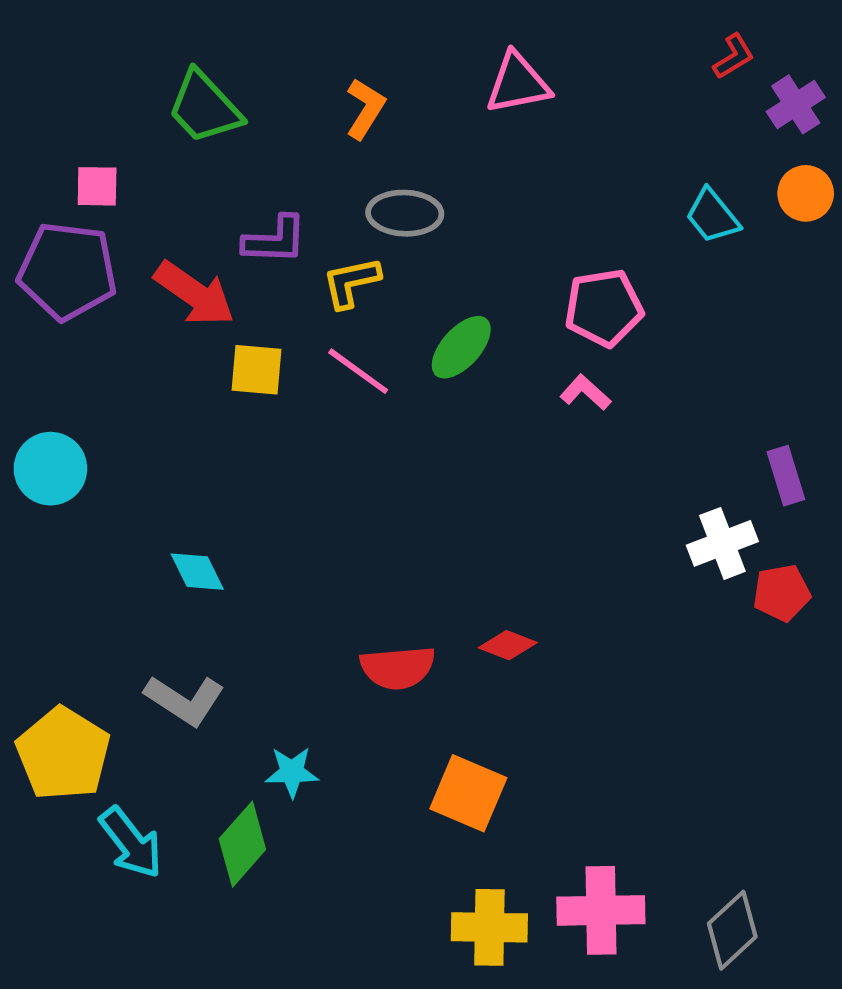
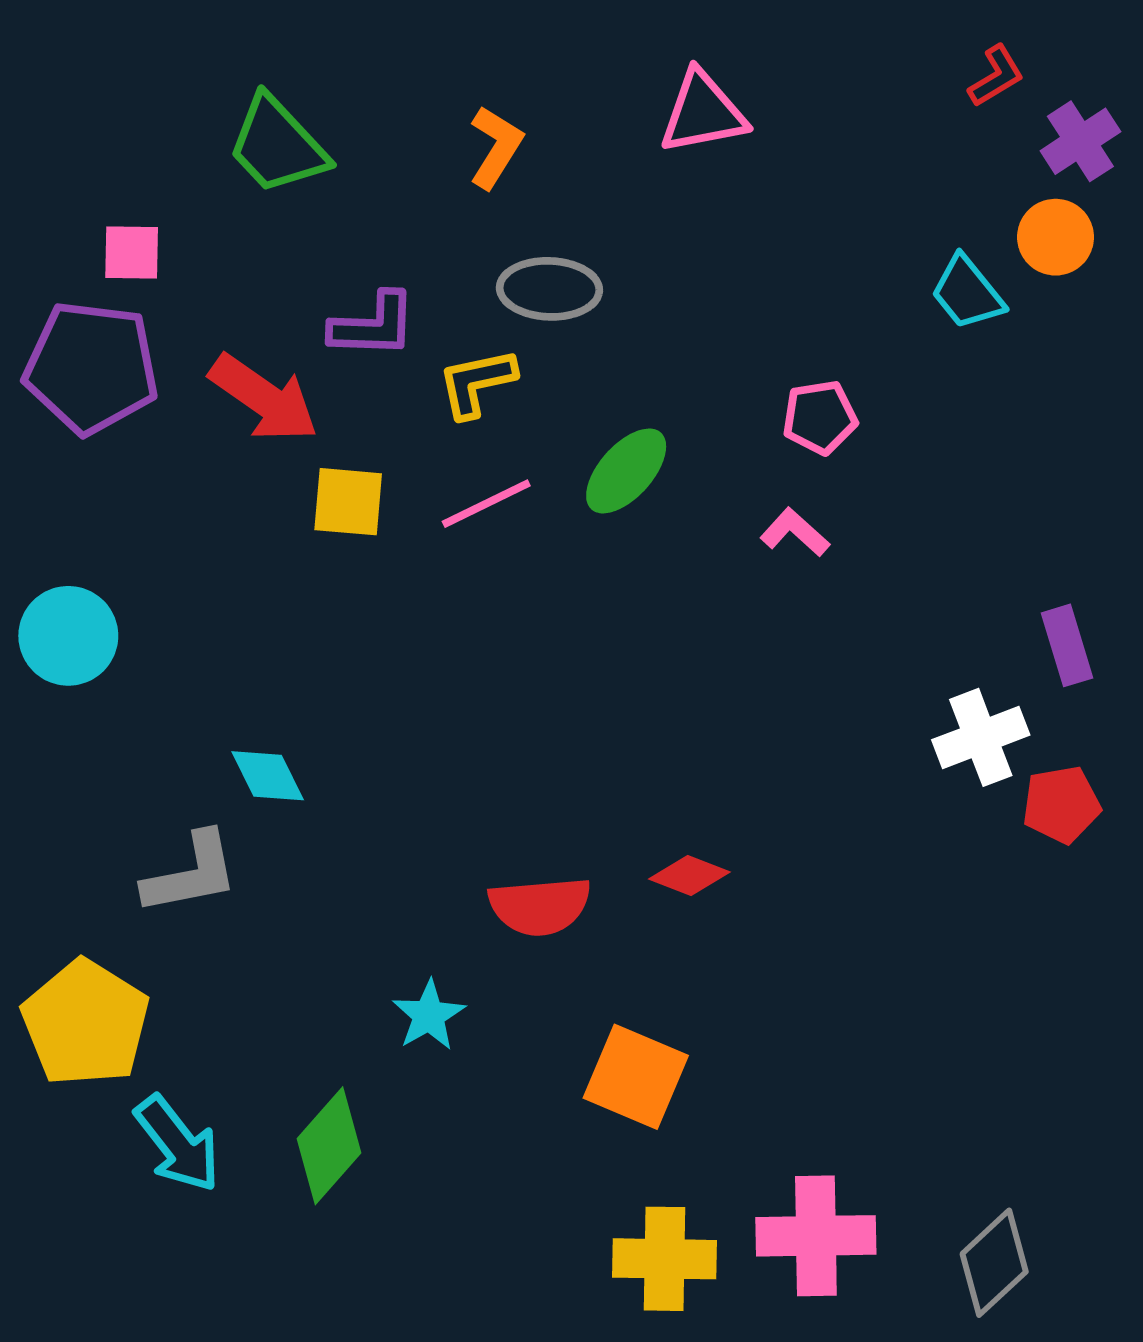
orange circle: (806, 193) -> (1056, 237), moved
pink pentagon: (604, 308) -> (820, 417), size x0.7
pink line: (358, 371) -> (486, 504), turned -62
gray L-shape: (185, 700) -> (191, 874), moved, turned -44
cyan star: (292, 772) -> (429, 1015), moved, turned -30

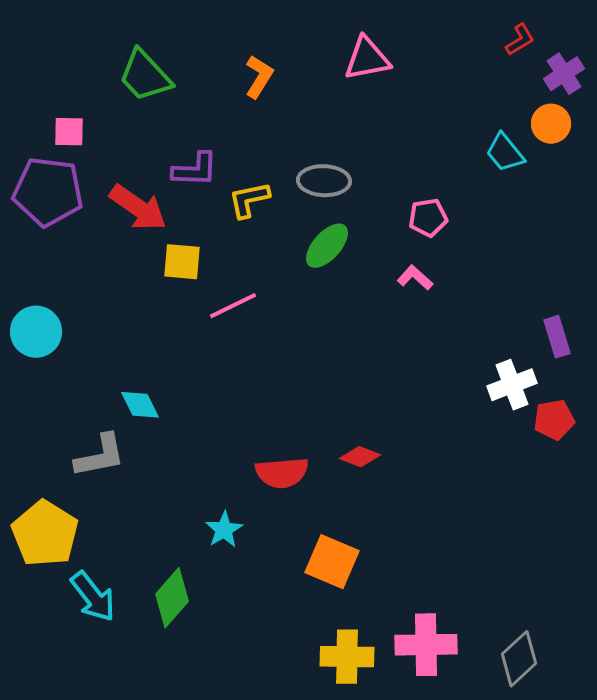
gray ellipse: (549, 289) -> (324, 181), moved
pink line: (486, 504) -> (233, 306), moved

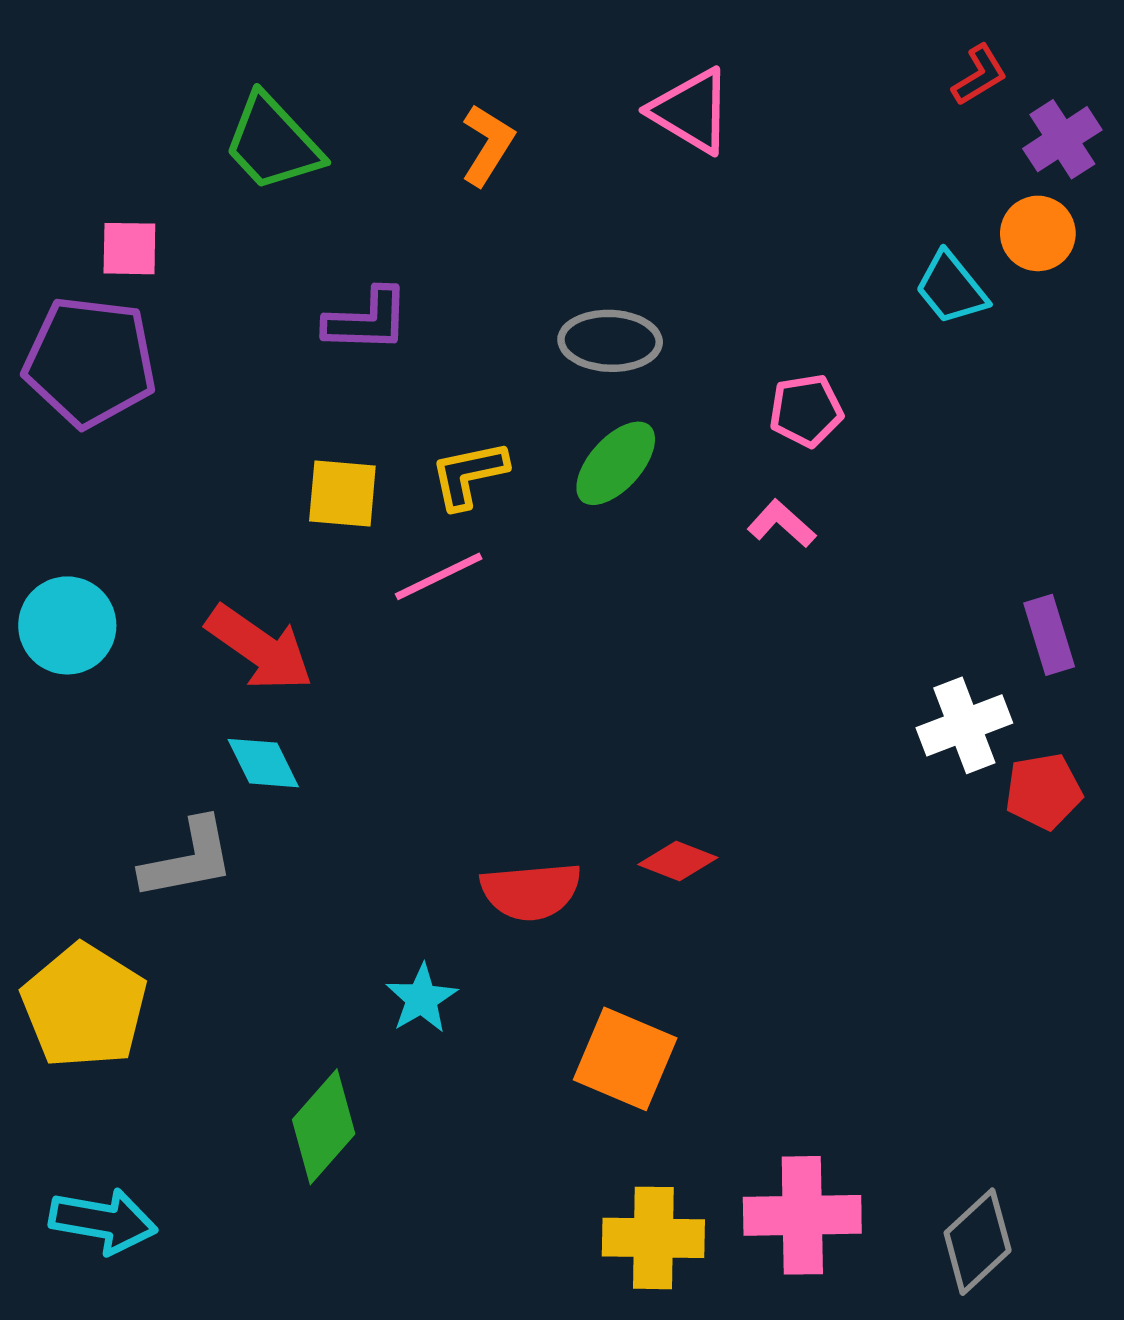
pink triangle: (367, 59) -> (691, 111), turned 42
yellow L-shape: (249, 200) -> (469, 475), moved
red arrow: (138, 208) -> (260, 648), moved
cyan arrow: (93, 597) -> (103, 1221), moved, turned -42

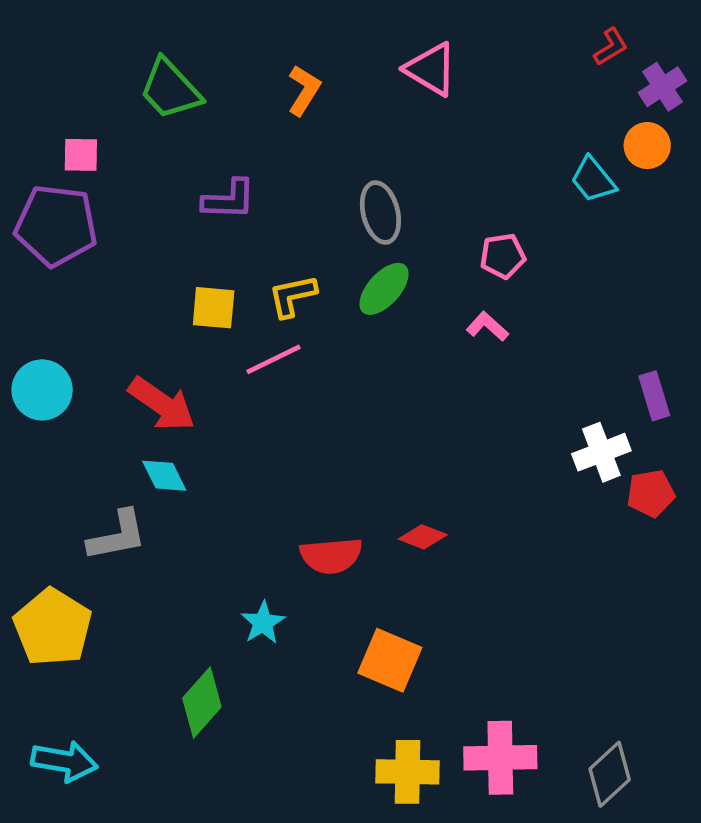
gray ellipse: (610, 341) -> (380, 213), turned 74

